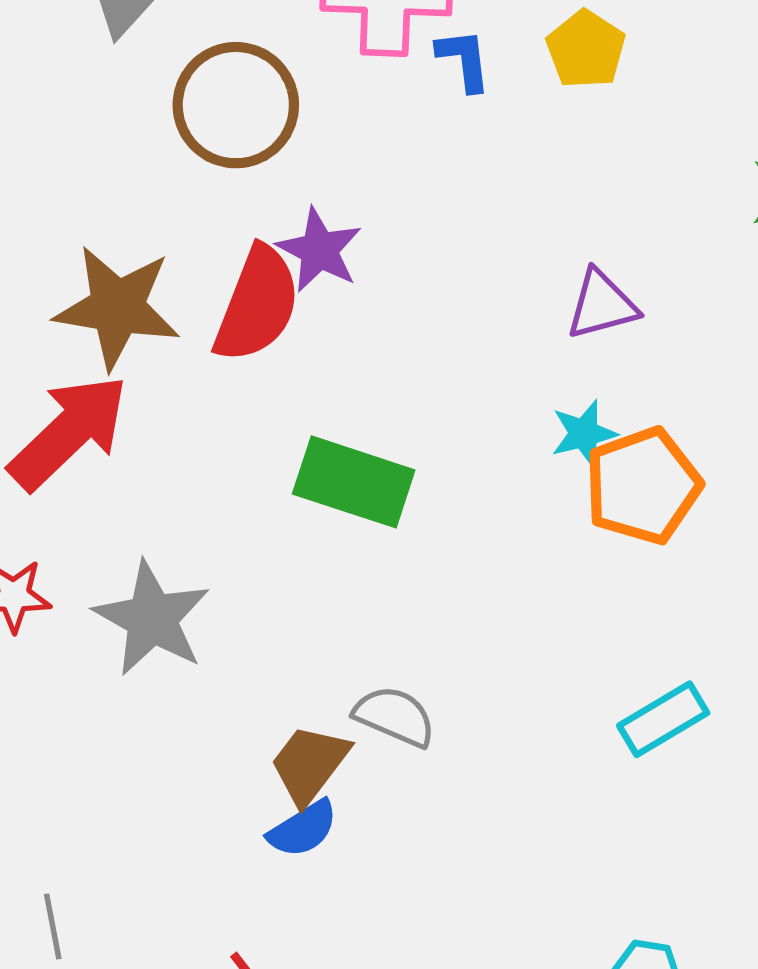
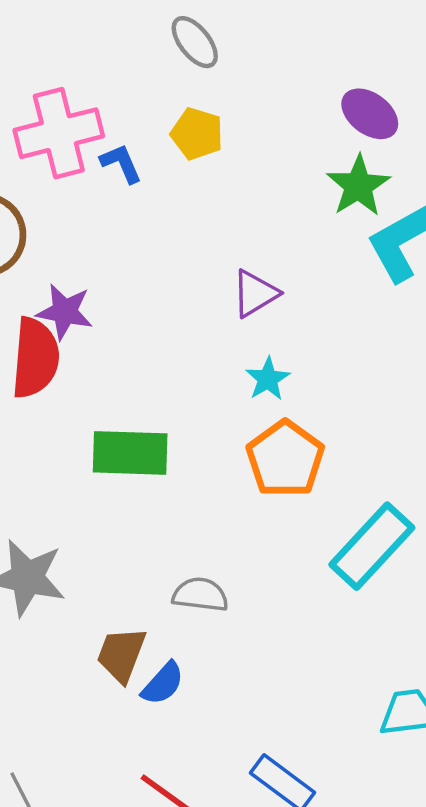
orange pentagon: (643, 486) -> (285, 459), moved
cyan rectangle: (663, 719) -> (372, 546), size x1.5
brown trapezoid: (309, 764) -> (121, 655), moved

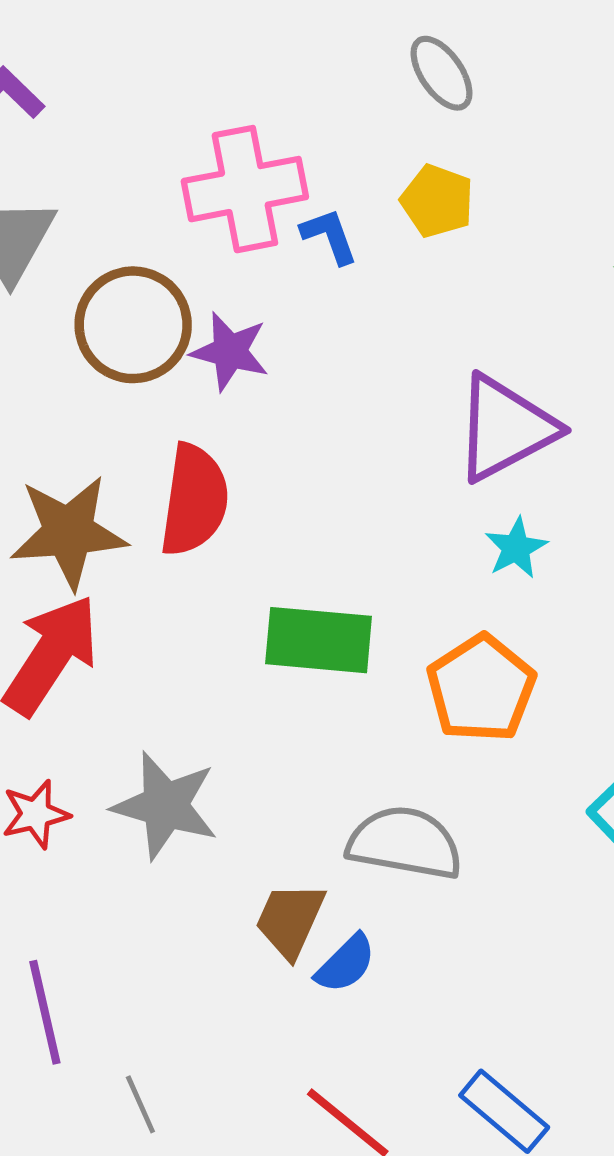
purple triangle: (255, 293) -> (505, 428), size x1.6
purple star: (65, 312) -> (230, 351), moved
orange pentagon: (285, 459) -> (481, 689), moved
gray semicircle: (200, 595) -> (405, 843), size x1.5

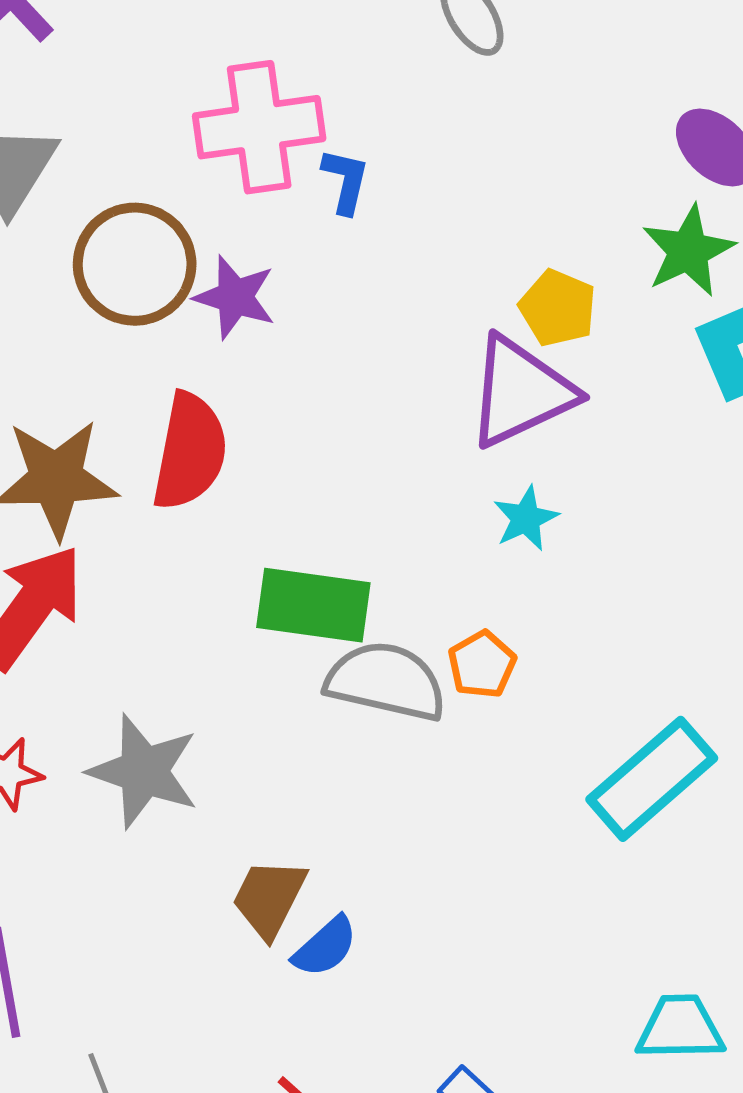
yellow pentagon: (437, 201) -> (558, 308), moved
blue L-shape: (329, 236) -> (346, 181), turned 30
orange pentagon: (481, 689) -> (482, 664), size x0.6
gray semicircle: (405, 843) -> (386, 681), moved

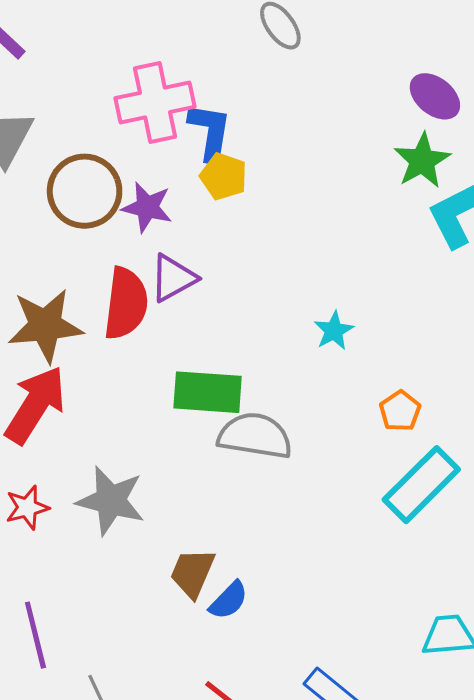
blue L-shape: (346, 181) -> (210, 132), size x1.5
yellow pentagon: (558, 308) -> (224, 176), moved
purple triangle: (521, 392) -> (173, 278), moved, size x0.7
orange pentagon: (482, 664) -> (400, 411), moved

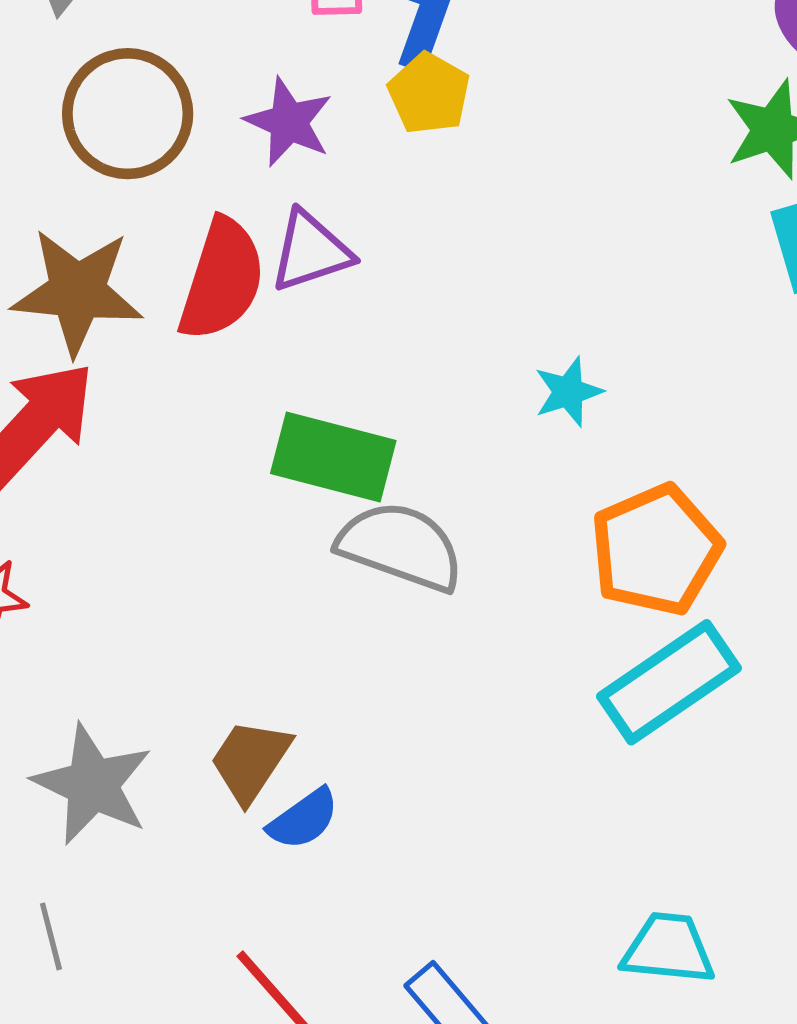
brown circle: (85, 191) -> (128, 114), moved
orange pentagon: (400, 411) -> (656, 550), size x1.8
gray star: (111, 501) -> (92, 785), moved

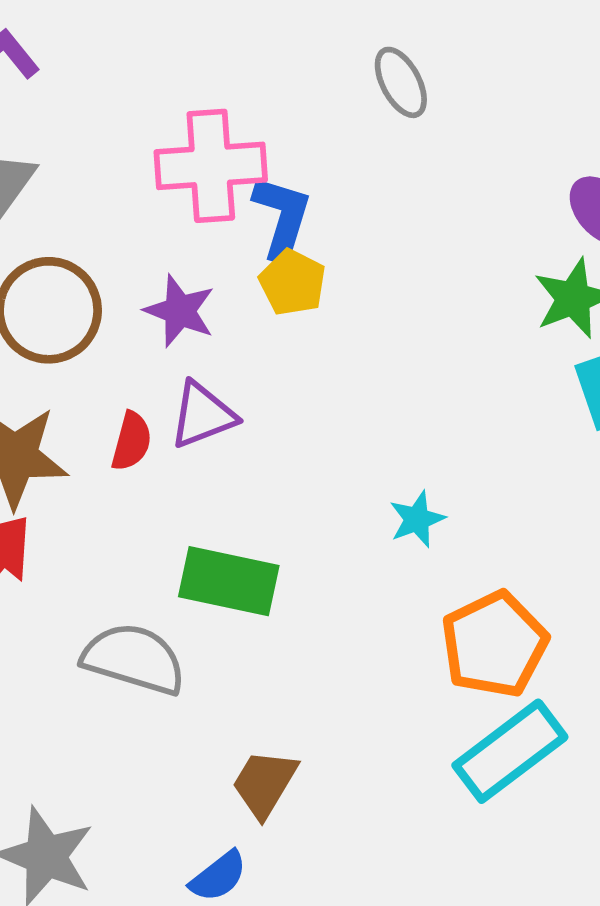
red semicircle: (222, 279) -> (132, 441), size x0.6
gray semicircle: (401, 546) -> (134, 659), moved
brown trapezoid: (250, 761) -> (264, 783), moved

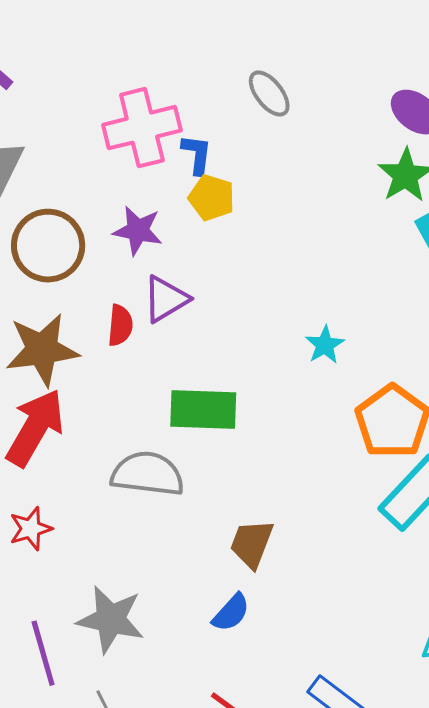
gray ellipse: (401, 82) -> (269, 93), moved
blue L-shape: (282, 217) -> (197, 154), size x0.7

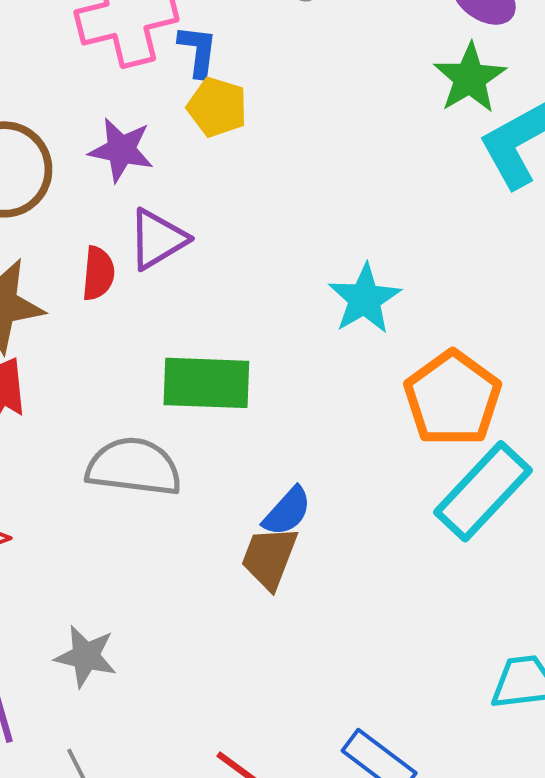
cyan star: (325, 345) -> (365, 299), size x1.4
blue semicircle: (231, 613) -> (287, 511), moved
gray star: (111, 619) -> (86, 656), size x0.7

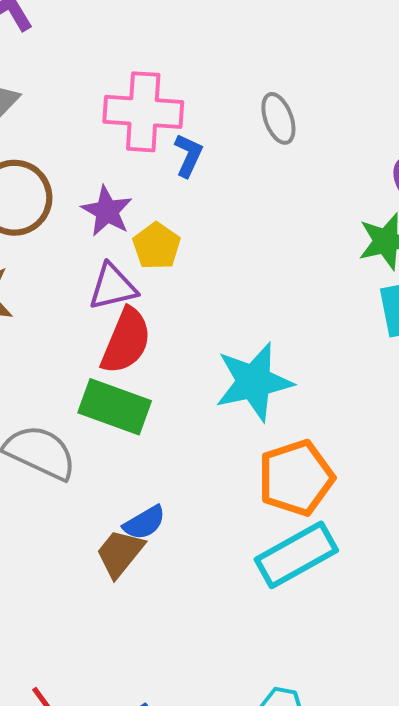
yellow pentagon: (217, 107) -> (157, 246), moved
red semicircle: (98, 273) -> (126, 341), moved, size x1.6
cyan star: (365, 299) -> (254, 382), size x1.4

